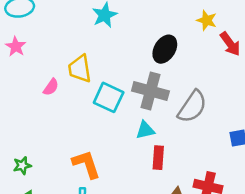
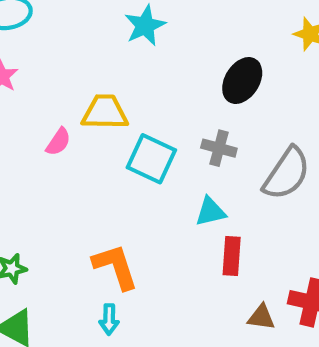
yellow trapezoid: (80, 69) -> (105, 112), turned 100
gray cross: (150, 91) -> (219, 148), size x0.6

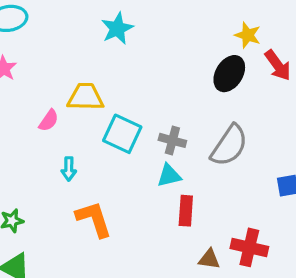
black ellipse: (242, 81) -> (229, 74), moved
gray cross: (219, 148) -> (172, 140), moved
cyan arrow: (109, 319) -> (69, 169), moved

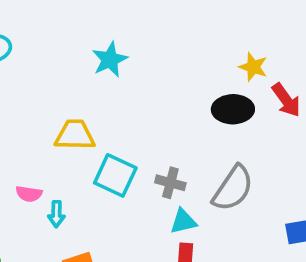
black ellipse: (229, 74) -> (233, 109), turned 57
pink semicircle: (49, 120) -> (29, 194), moved, turned 65
cyan triangle: (169, 176) -> (183, 221), moved

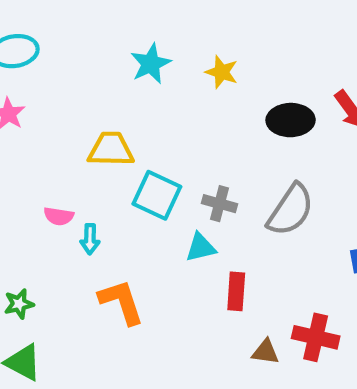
yellow star: (253, 67) -> (222, 72), moved
cyan triangle: (183, 221) -> (201, 248), moved

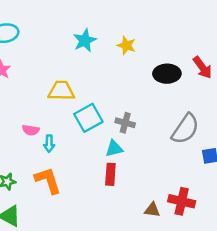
cyan square: (157, 195) -> (88, 118), turned 36
gray semicircle: (291, 210) -> (185, 129), moved
red rectangle: (236, 291) -> (110, 174), moved
orange L-shape: (121, 302) -> (48, 180), moved

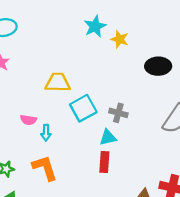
cyan star: (85, 41) -> (95, 26), moved

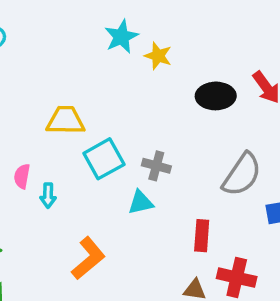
pink semicircle: (28, 120) -> (22, 176), turned 91
red rectangle: (104, 162) -> (202, 236), moved
orange L-shape: (45, 168) -> (88, 258), moved, turned 68

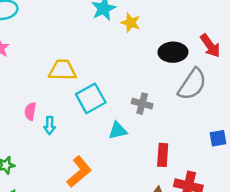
gray cross: (156, 166) -> (142, 104), moved
gray semicircle: (242, 175) -> (192, 84), moved

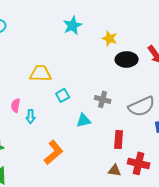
yellow star: (131, 23) -> (110, 38), moved
gray semicircle: (192, 84) -> (142, 106), moved, turned 32
cyan square: (91, 98) -> (63, 95), size x0.6

